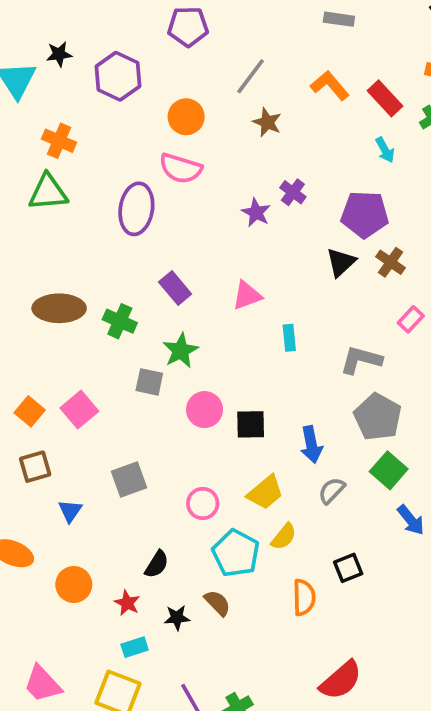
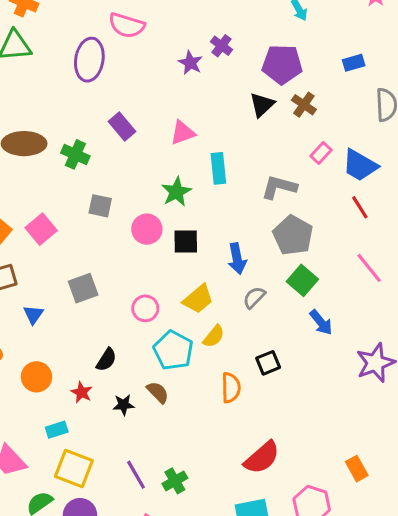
cyan rectangle: (289, 338) -> (218, 168), size x1.4
green star: (181, 351) -> (176, 192), moved
cyan rectangle: (135, 647) -> (57, 430), moved

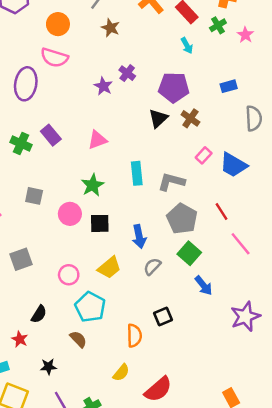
green cross: (75, 154) -> (21, 143), moved
cyan rectangle: (218, 168) -> (137, 173), moved
red line: (360, 207) -> (221, 211), moved
yellow semicircle: (214, 336) -> (121, 373), moved
black star: (124, 405) -> (48, 367), moved

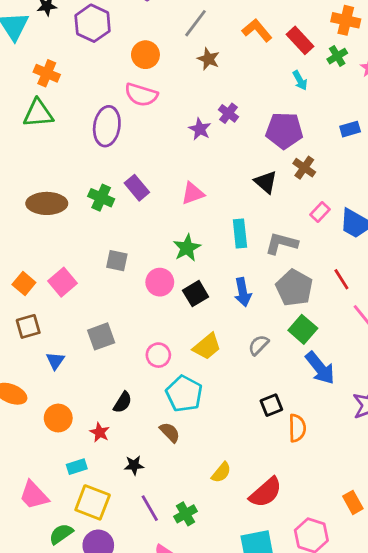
black triangle: (158, 118) -> (266, 182), moved, turned -36
black square: (100, 223) -> (196, 294), turned -30
blue arrow: (139, 237) -> (243, 292), moved
blue arrow: (204, 285) -> (320, 368), size x1.4
orange semicircle: (134, 336) -> (297, 428), moved

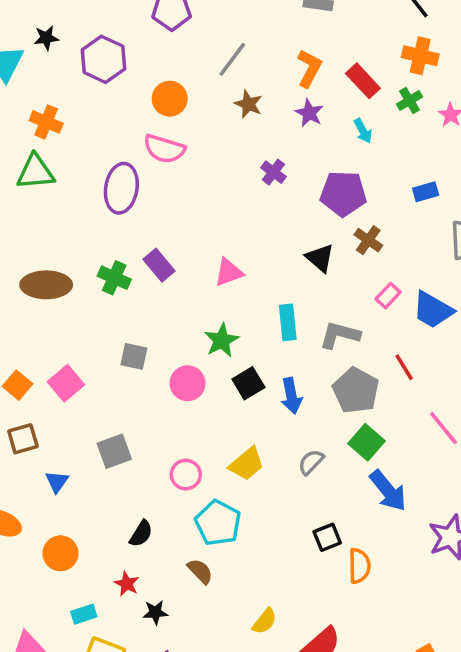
orange L-shape: (257, 30) -> (309, 68), turned 68
purple star: (200, 129) -> (309, 113), moved
red line: (341, 279) -> (404, 367), moved
black square: (196, 294) -> (248, 383), moved
red star: (100, 432) -> (127, 584), moved

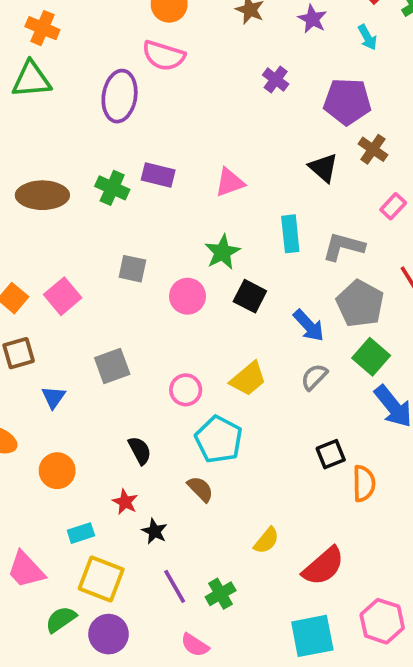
purple rectangle: (159, 265) -> (158, 175), turned -36
black square: (248, 383) -> (250, 296), turned -32
blue arrow: (291, 396) -> (309, 326), moved, turned -32
black semicircle: (141, 534) -> (140, 450), turned -60
black star: (155, 612) -> (154, 531), turned 30

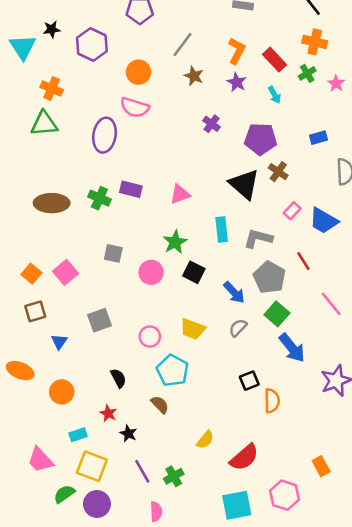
black triangle: (323, 168) -> (244, 184), size x1.5
yellow trapezoid: (248, 379) -> (193, 329), turned 60
pink semicircle: (195, 645) -> (156, 512), turned -126

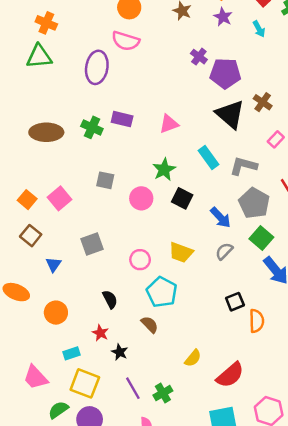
purple pentagon: (261, 139) -> (225, 73), moved
cyan rectangle: (222, 230) -> (209, 157), turned -30
brown square: (35, 311) -> (31, 236), turned -35

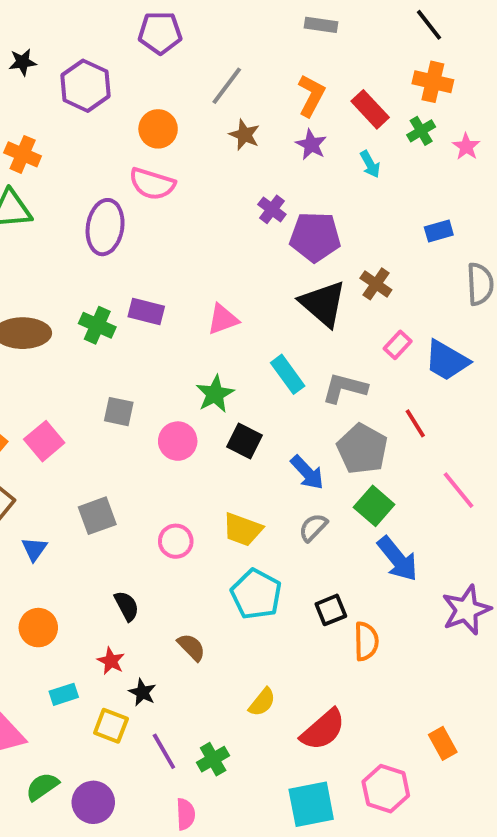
cyan pentagon: (162, 292) -> (256, 594), moved
yellow square: (85, 383) -> (111, 726), moved, size x0.7

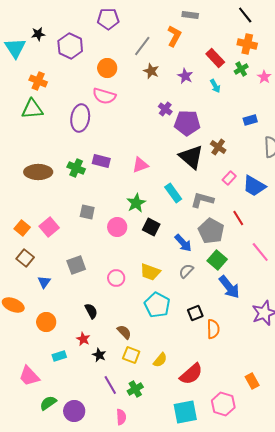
orange L-shape: (311, 96) -> (174, 36), moved
yellow square: (111, 726) -> (131, 355), moved

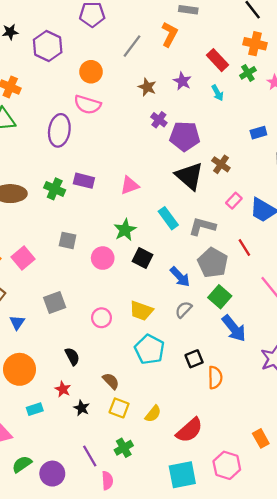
brown star: (151, 71) -> (147, 87), moved
orange circle: (46, 322) -> (20, 369), size x1.4
purple line: (110, 385) -> (90, 456), moved

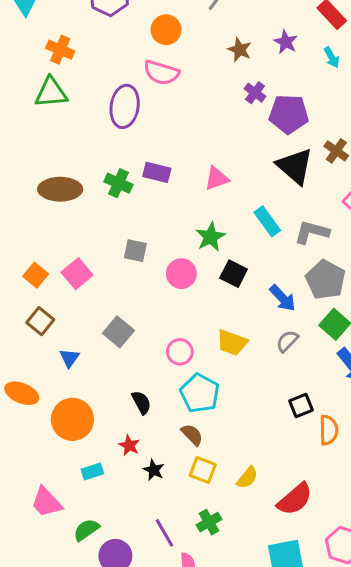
gray square: (55, 303) -> (118, 332), turned -30
cyan pentagon: (150, 349) -> (200, 393), moved
green semicircle: (22, 464) -> (86, 530), moved

